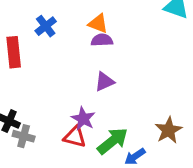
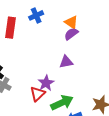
purple semicircle: (102, 40) -> (71, 34), turned -48
red triangle: (75, 137) -> (38, 94), turned 49

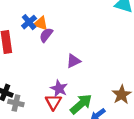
orange triangle: (71, 22) -> (41, 23), moved
purple semicircle: (71, 34) -> (46, 35), moved

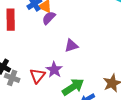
red triangle: (53, 102) -> (37, 76), moved

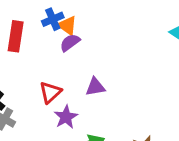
red triangle: (37, 76) -> (50, 92), moved

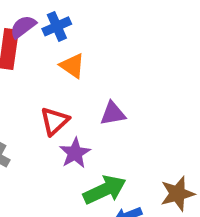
orange triangle: (67, 25) -> (72, 66), moved
purple semicircle: (70, 43) -> (23, 27), moved

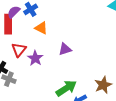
red triangle: (55, 121) -> (19, 50), moved
purple star: (75, 153) -> (35, 58), moved

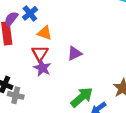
red triangle: (19, 50) -> (40, 53), moved

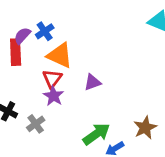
orange triangle: (45, 33) -> (60, 55), size x1.5
gray cross: (16, 95) -> (36, 124), moved, turned 35

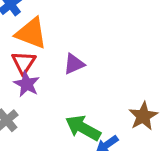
green arrow: (96, 134) -> (83, 128), turned -112

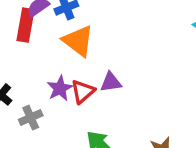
red triangle: (24, 63) -> (83, 92), moved

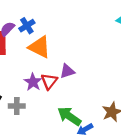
gray cross: (31, 118) -> (17, 106), turned 35

